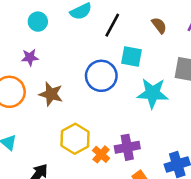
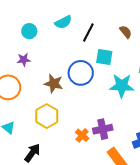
brown star: (51, 94) -> (54, 84), moved
yellow hexagon: (75, 139) -> (47, 116), moved

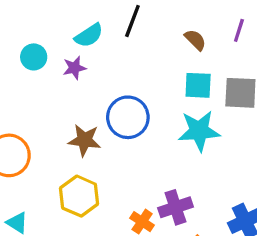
black line: (88, 32) -> (132, 21), moved
cyan square: (104, 57) -> (198, 85), moved
purple star: (24, 60) -> (74, 68), moved

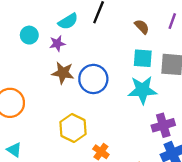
brown star: (85, 140) -> (63, 73), moved
yellow hexagon: (79, 196) -> (73, 128), moved
purple cross: (175, 207) -> (163, 125), moved

